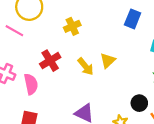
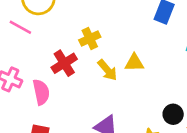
yellow cross: (72, 26) -> (90, 39), moved
yellow triangle: (108, 61) -> (134, 63), turned 42

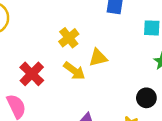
yellow cross: (90, 39) -> (69, 38), moved

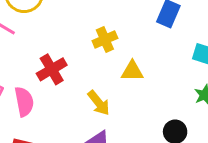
yellow arrow: (74, 71) -> (99, 103), moved

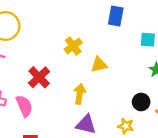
yellow arrow: (99, 103) -> (80, 94), turned -120

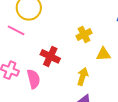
red cross: (39, 77) -> (50, 56), turned -30

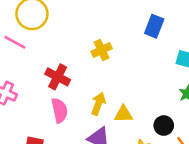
yellow triangle: (103, 54) -> (123, 114), moved
pink semicircle: (34, 79) -> (60, 110), moved

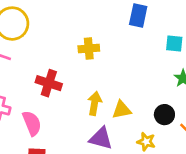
yellow cross: (102, 50) -> (89, 49), turned 30
pink semicircle: (60, 110) -> (32, 123), moved

